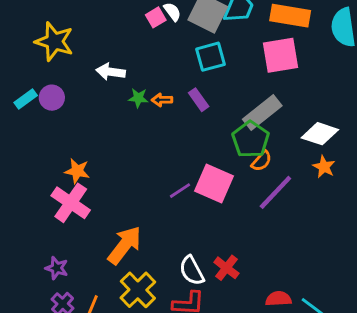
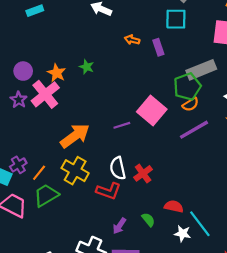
purple circle: (52, 98) -> (23, 71), moved
green star: (138, 98) -> (87, 67), moved
purple line: (180, 191) -> (122, 125), moved
purple star: (57, 268) -> (19, 100), moved
yellow cross: (138, 290) -> (75, 171), turned -32

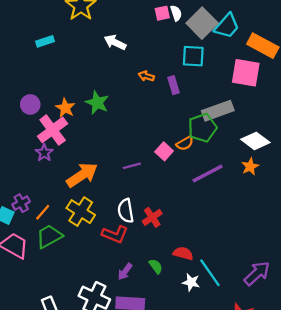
green star: (87, 67) -> (97, 103), size x1.5
purple star: (19, 100) -> (44, 153), moved
orange semicircle: (191, 104) -> (185, 143), moved
pink square: (152, 110) -> (164, 151), size x0.6

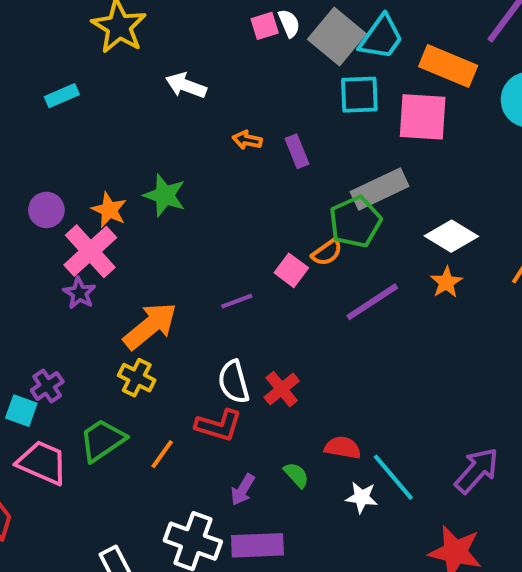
cyan square: (193, 56) -> (359, 95), moved
orange line: (43, 212) -> (162, 454), moved
yellow cross: (81, 212) -> (137, 378), moved, size x0.7

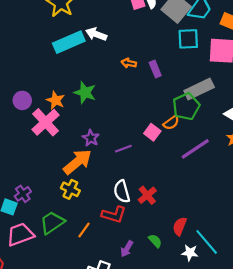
cyan rectangle: (62, 96) -> (69, 42), moved, size x1.8
purple star: (79, 293) -> (91, 138), moved
red semicircle: (343, 448) -> (180, 226), turned -78
pink trapezoid: (42, 463) -> (20, 234), turned -44

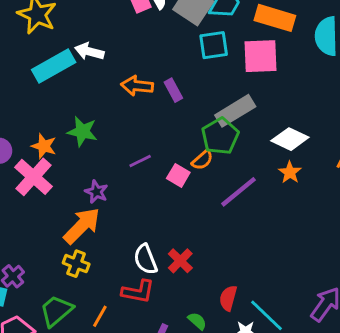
orange arrow: (129, 63) -> (137, 86), size x1.5
purple line: (123, 149) -> (140, 161), moved

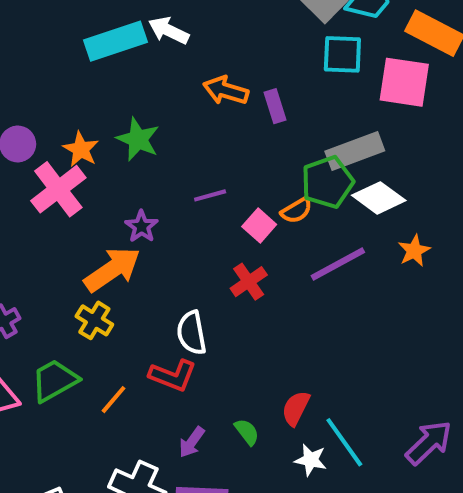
white diamond: (290, 139) -> (379, 198), moved
red cross: (180, 261) -> (249, 282), moved

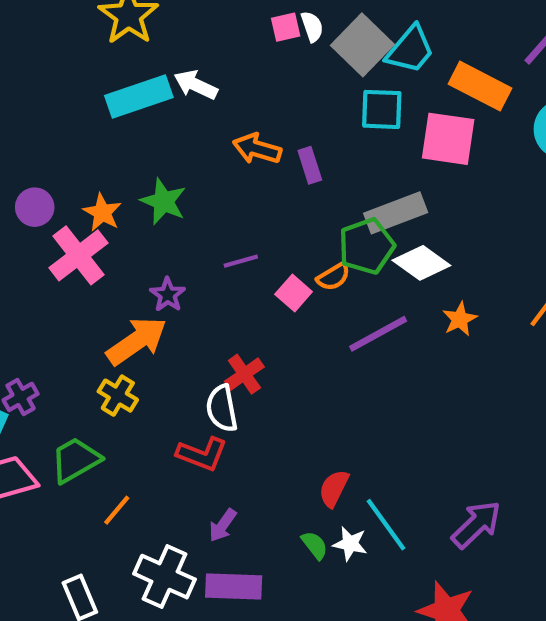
red cross: (249, 282) -> (244, 374), moved
orange line: (114, 400) -> (117, 510), moved
green semicircle: (247, 432) -> (315, 545), moved

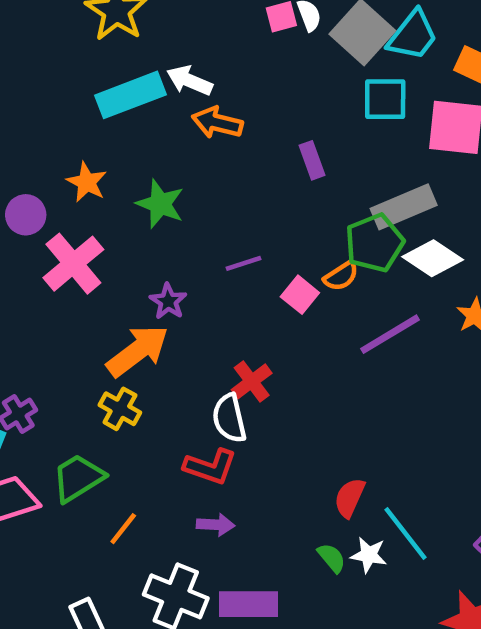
orange arrow: (257, 149) -> (217, 123), moved
orange star: (102, 212) -> (87, 182), moved
purple arrow: (223, 525) -> (216, 525), moved, turned -120

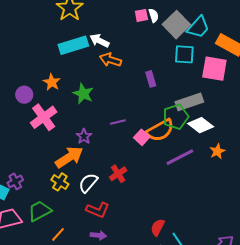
orange semicircle: (341, 276) -> (160, 130), size x1.8
white semicircle: (229, 418) -> (88, 183), moved, turned 50

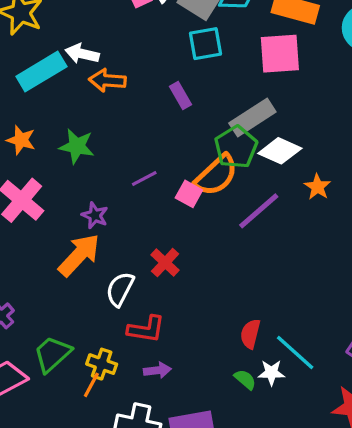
cyan square: (184, 54) -> (205, 44), moved
yellow cross: (60, 182) -> (102, 364), moved

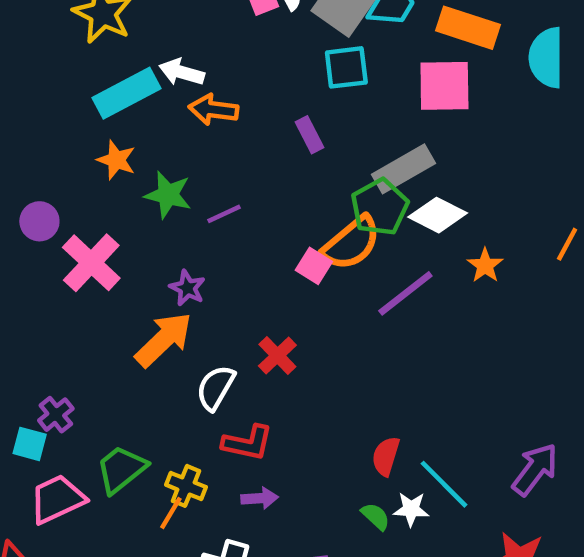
orange star: (21, 140) -> (116, 160), moved
purple line: (144, 178) -> (224, 214), moved

